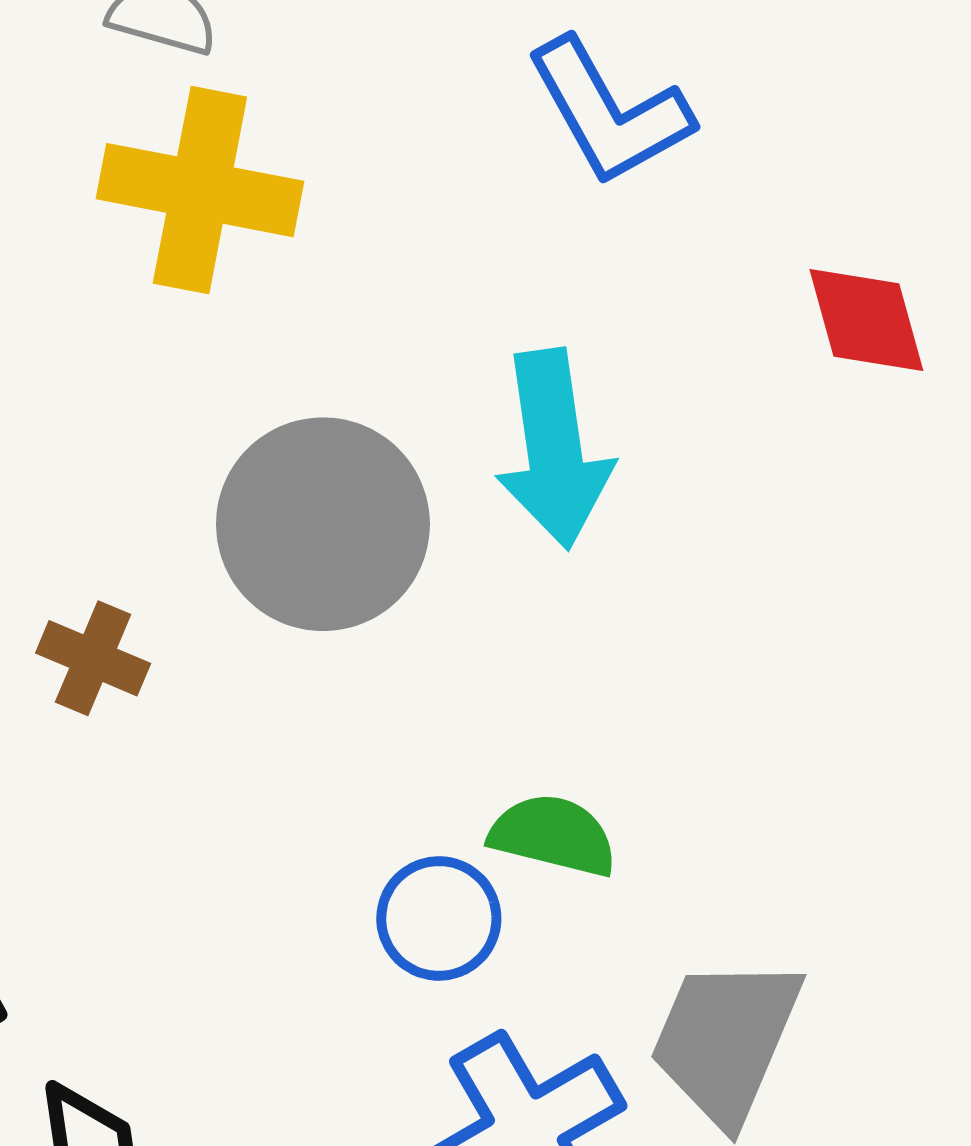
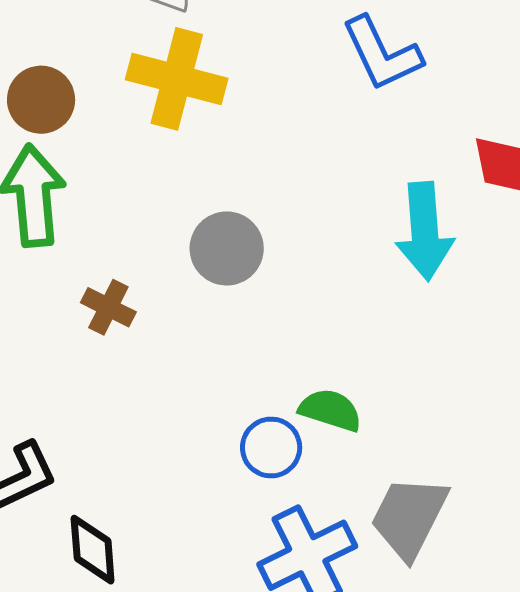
cyan arrow: (554, 449) -> (425, 231), moved
gray circle: (323, 524) -> (227, 248), size x0.7

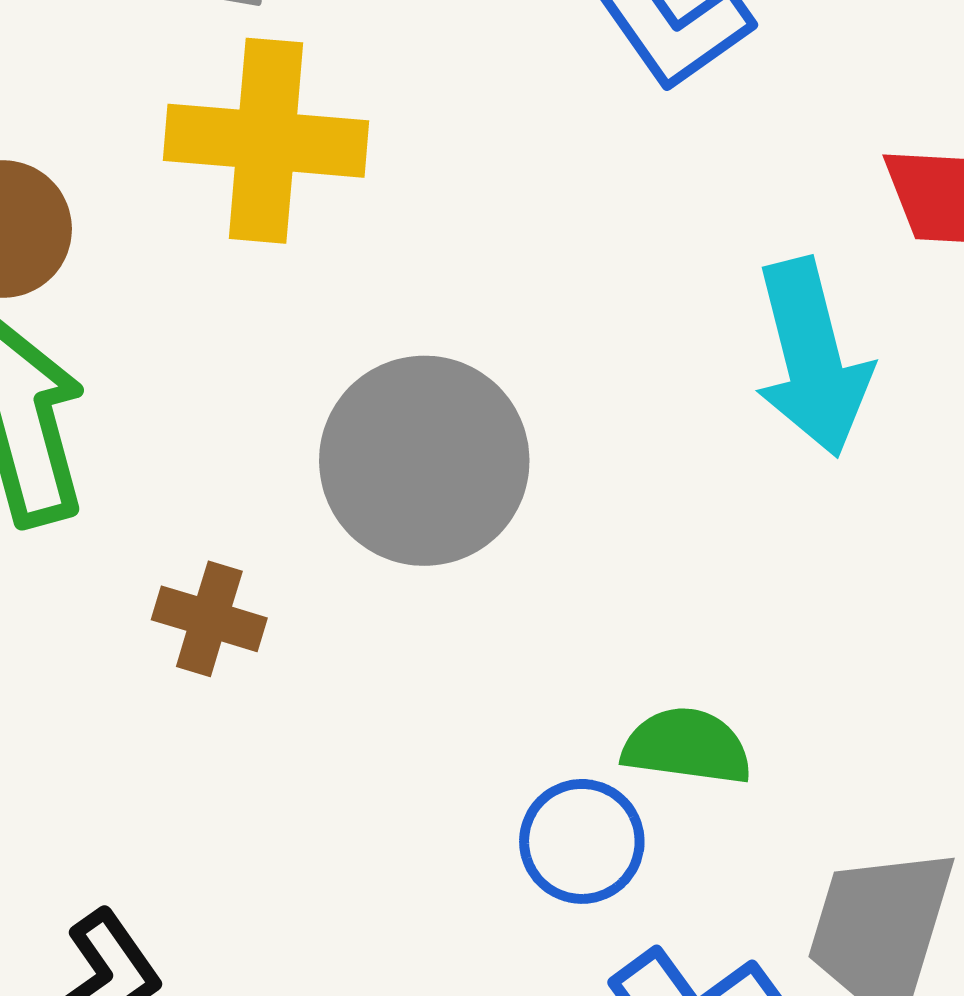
gray circle: (227, 248) -> (424, 461), size x1.4

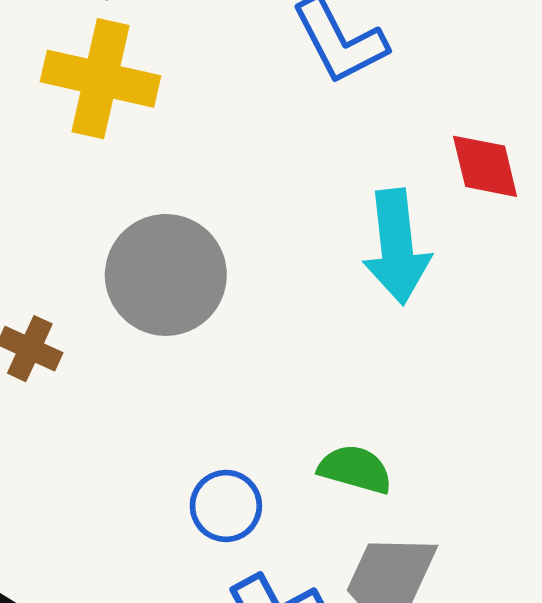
green semicircle: (687, 746) -> (355, 469), moved

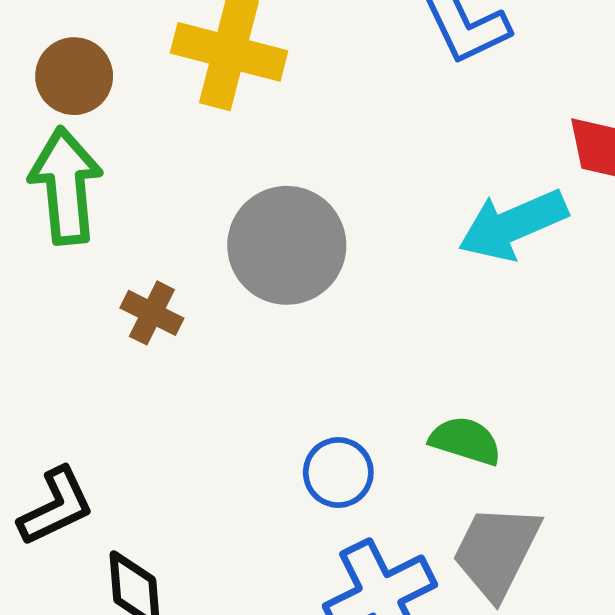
cyan arrow: (397, 247) -> (513, 225), turned 71

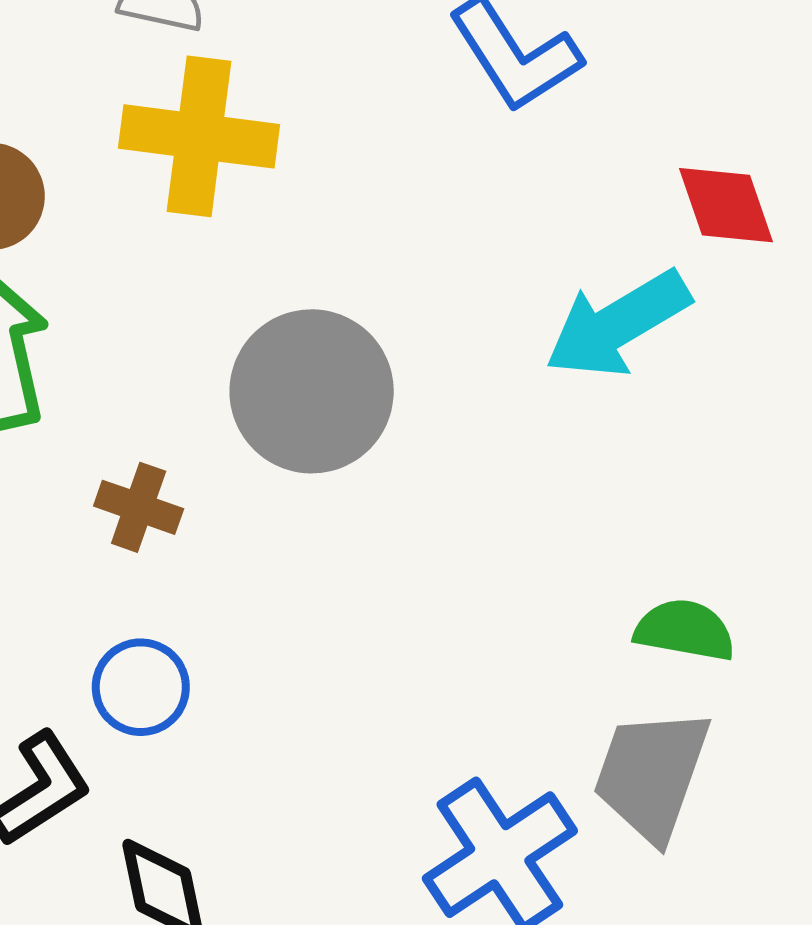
green semicircle: (465, 441) -> (685, 630), moved
blue circle: (338, 472) -> (141, 687), moved

